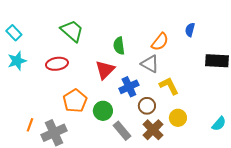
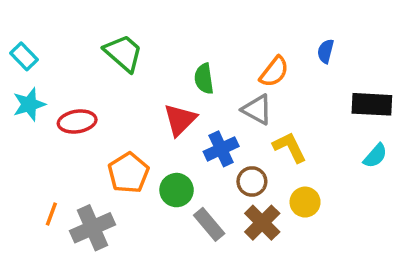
red ellipse: (57, 64) -> (77, 121), moved
cyan semicircle: (219, 124) -> (375, 156), moved

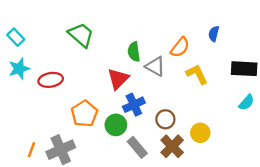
gray triangle: (257, 110) -> (155, 66), moved
yellow L-shape: (290, 147) -> (197, 74), moved
blue cross: (221, 149) -> (134, 105), moved
orange line: (51, 214) -> (31, 150), moved

